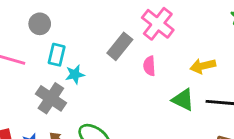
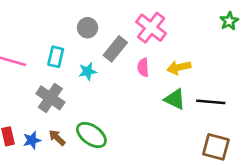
gray circle: (40, 24) -> (87, 28), moved
yellow arrow: (203, 66) -> (179, 67), moved
cyan star: (75, 74) -> (87, 71), moved

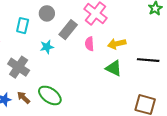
cyan rectangle: (56, 57) -> (23, 26), moved
black line: (211, 102) -> (148, 60), moved

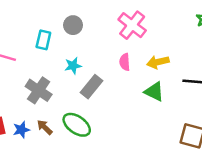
gray rectangle: (68, 30) -> (91, 87), moved

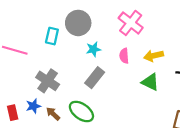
gray circle: (73, 25) -> (78, 23), size x1.5
cyan star: (73, 66) -> (93, 49), moved
blue star: (21, 130) -> (33, 106), moved

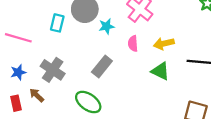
cyan star: (93, 49) -> (107, 26), moved
blue star: (33, 106) -> (18, 72), moved
brown arrow: (53, 114) -> (37, 95), moved

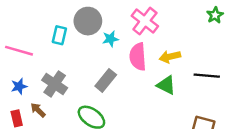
pink semicircle: (133, 44) -> (138, 57), size x1.6

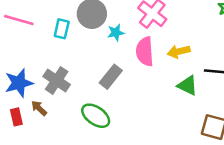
pink line: (19, 51) -> (19, 20), moved
green triangle: (166, 85) -> (188, 85), moved
blue star: (19, 86) -> (19, 83), size x1.6

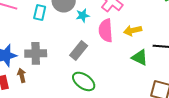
gray cross: (57, 80) -> (36, 53), turned -35
brown arrow: (39, 108) -> (22, 75), turned 32
green ellipse: (96, 116) -> (84, 81), moved

